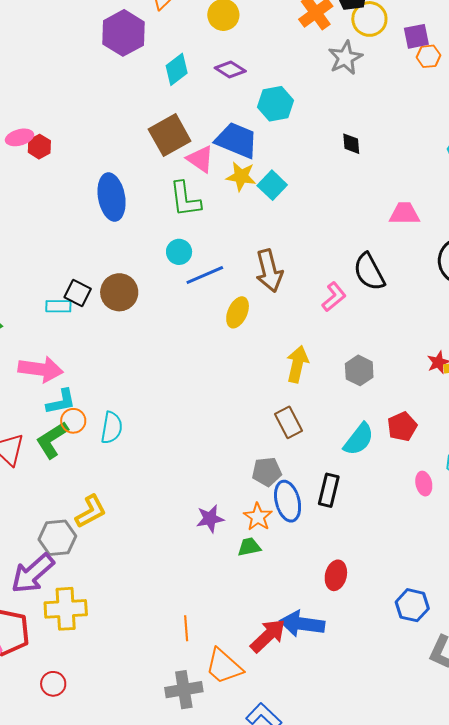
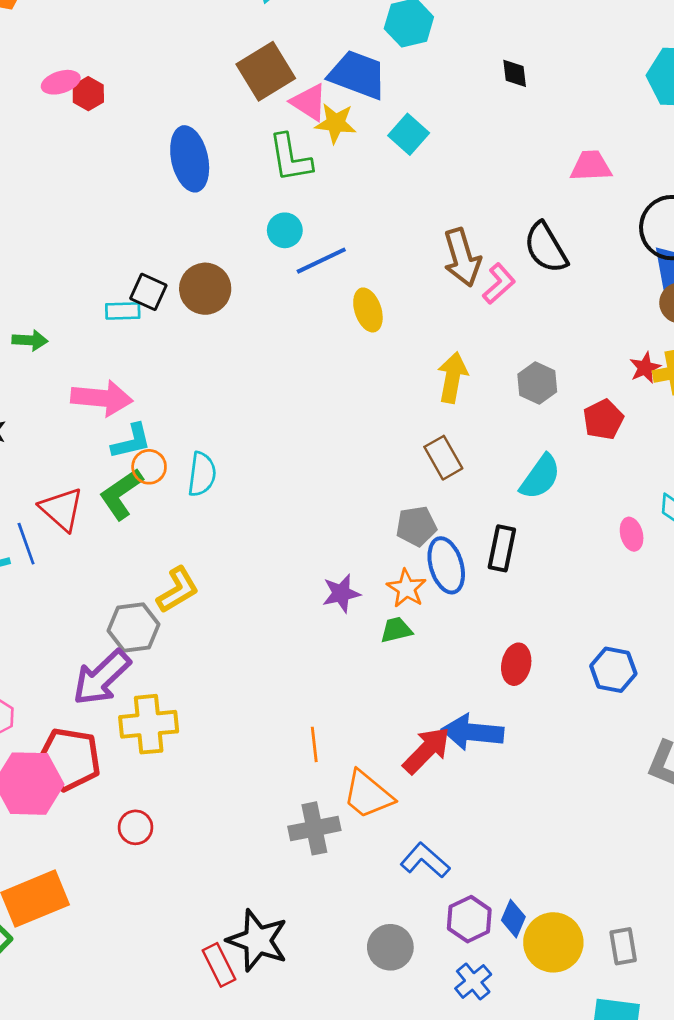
yellow star: (241, 176) -> (336, 123), moved
brown arrow: (269, 271) -> (462, 257), moved
yellow ellipse: (238, 312) -> (368, 310), turned -40
red pentagon: (402, 427) -> (603, 419), moved
blue hexagon: (412, 605) -> (613, 670), moved

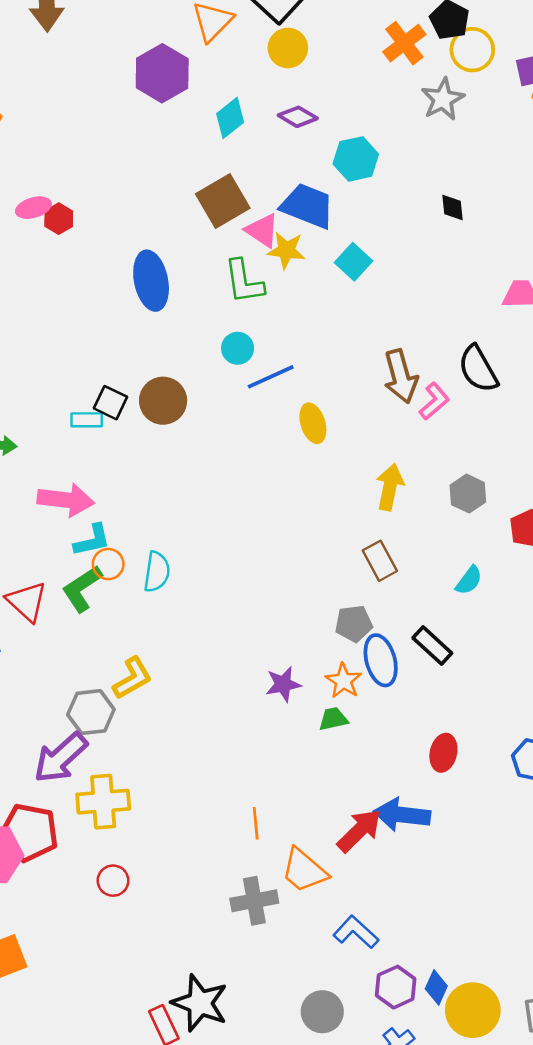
cyan semicircle: (540, 477) -> (469, 580), size x0.7
black rectangle: (502, 548) -> (432, 646), turned -60
red circle: (136, 827) -> (113, 881), moved

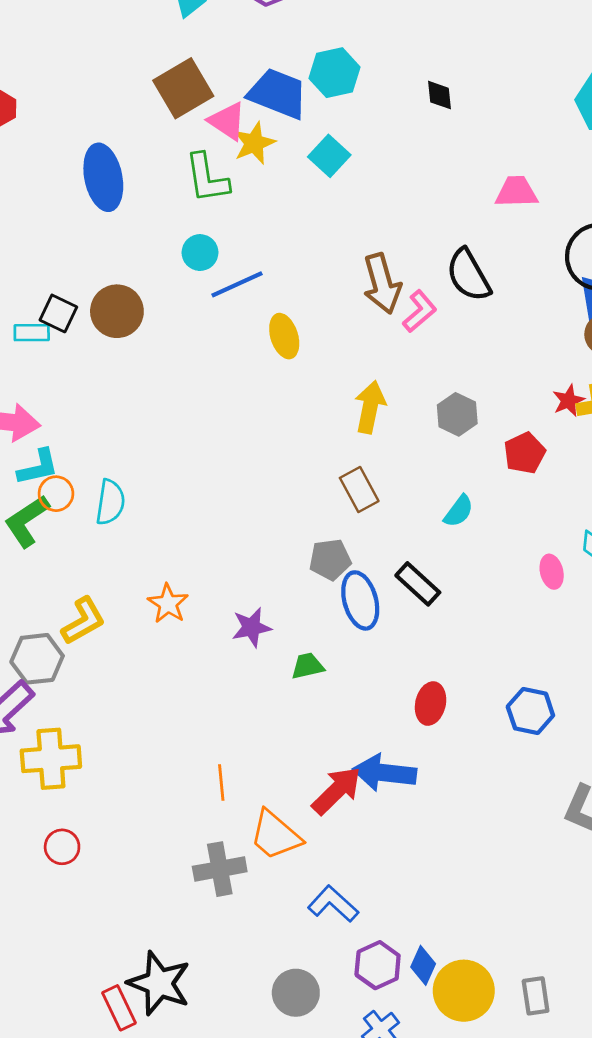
cyan hexagon: (356, 159) -> (335, 73), moved
yellow star: (286, 250) -> (254, 143), turned -30
orange star: (343, 681) -> (168, 604), moved

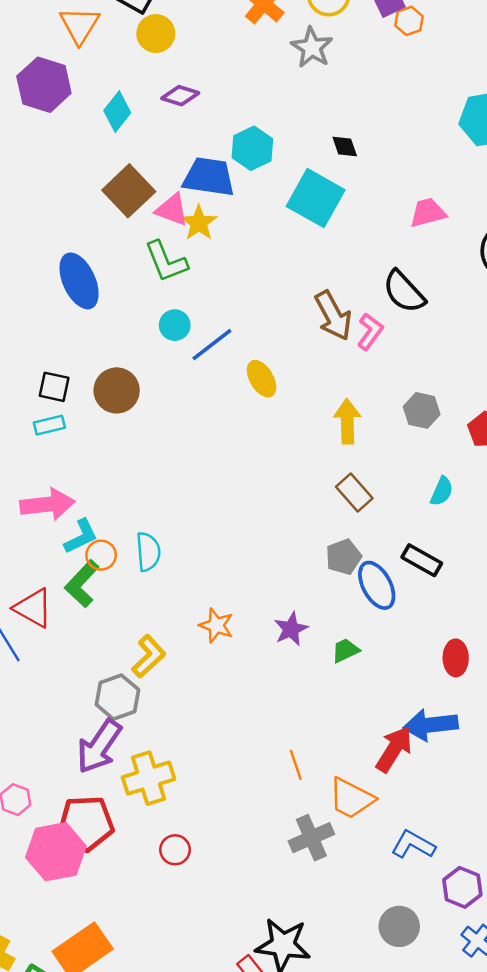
cyan square: (329, 156) -> (316, 198), moved, size x1.6
black square: (58, 313) -> (54, 387), moved

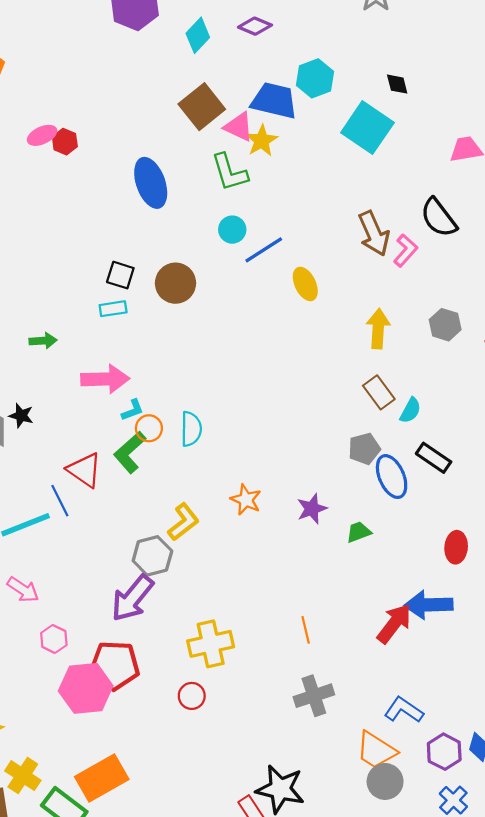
cyan semicircle: (442, 491) -> (410, 410), moved
cyan L-shape: (81, 536) -> (133, 410), size x0.7
yellow cross: (149, 778) -> (211, 644), moved
orange trapezoid: (351, 798) -> (376, 750), moved

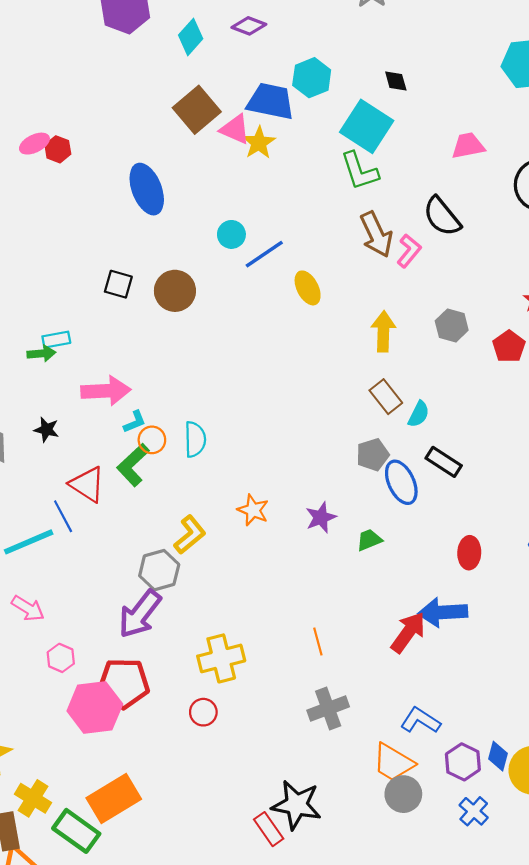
green L-shape: (229, 172) -> (359, 171), moved
cyan rectangle: (113, 309) -> (56, 340), moved
black star: (21, 416) -> (46, 430), moved

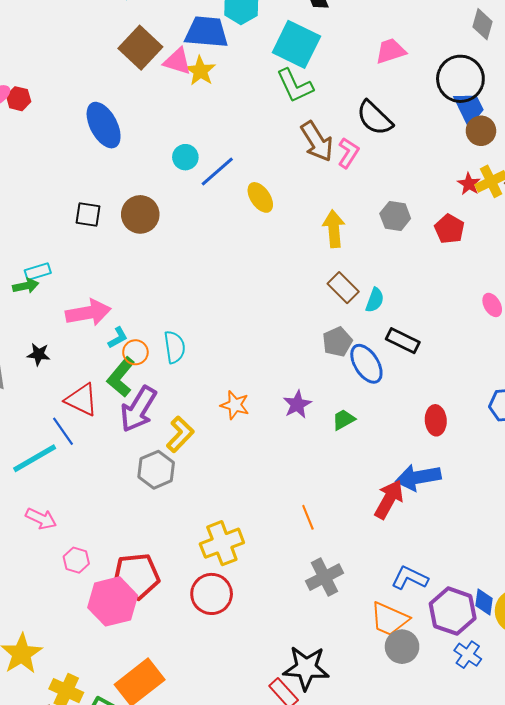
purple arrow: (140, 614) -> (138, 409), moved
red circle: (203, 712) -> (212, 594), size x1.6
purple hexagon: (463, 762) -> (453, 611), size x1.4

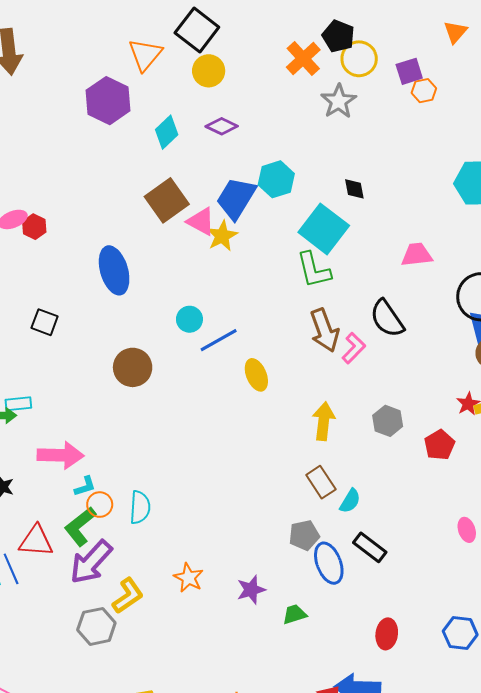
blue trapezoid: (206, 32) -> (236, 198), turned -75
black square: (88, 215) -> (45, 322), moved
red triangle: (82, 400) -> (36, 541), turned -33

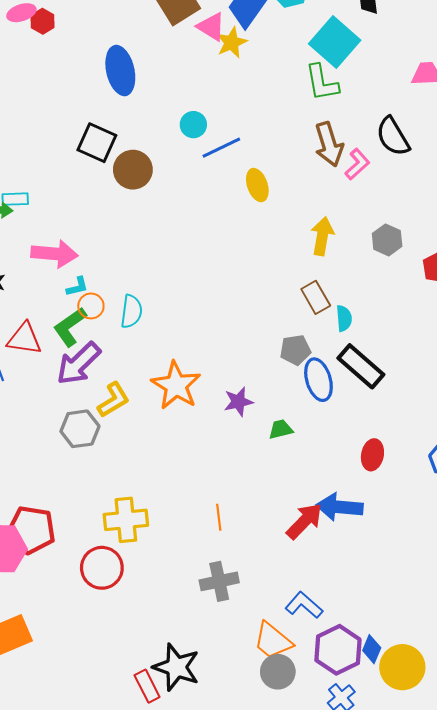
black square: (45, 322) -> (97, 143), moved, size x1.4
cyan semicircle: (350, 501) -> (344, 318), turned -40
black rectangle: (370, 547) -> (361, 366), size x1.4
orange star: (189, 578) -> (176, 385), size x1.6

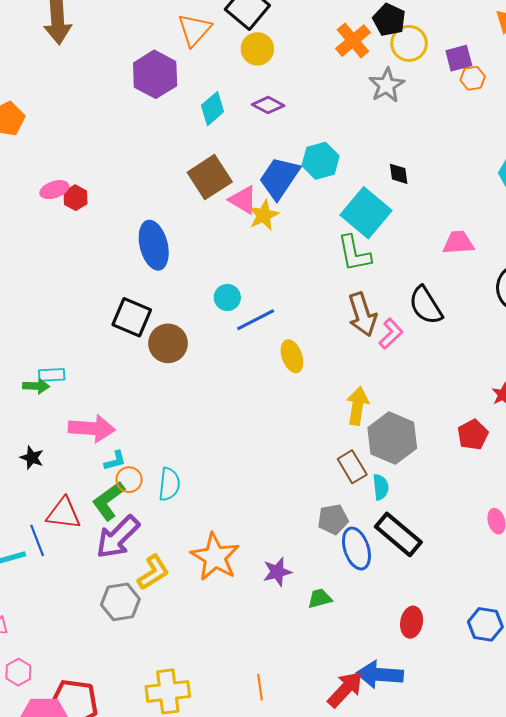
gray hexagon: (387, 240) -> (392, 438), moved, size x1.6

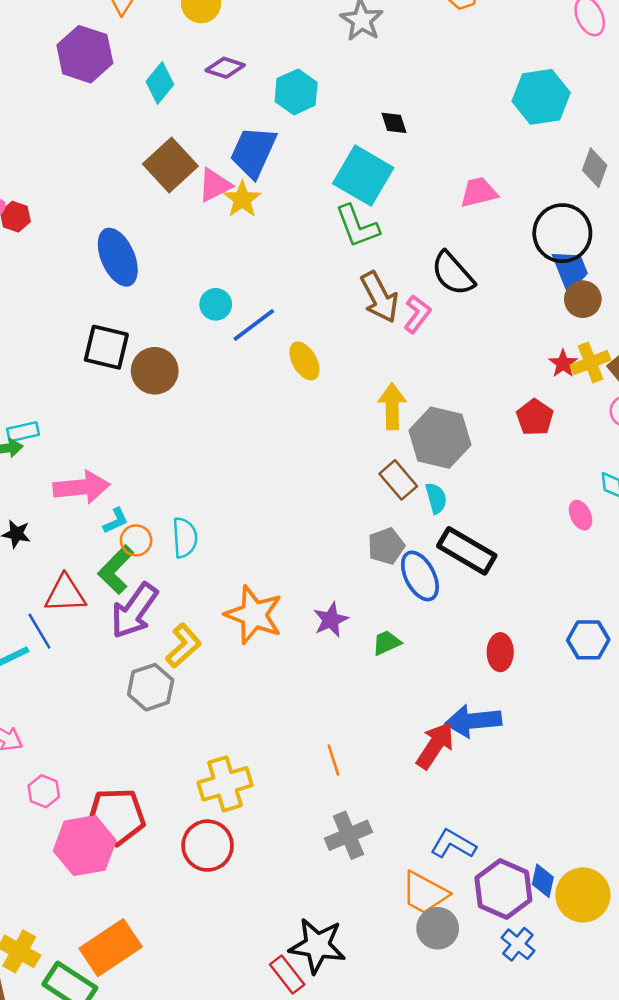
cyan hexagon: (321, 161) -> (296, 92), moved
pink triangle: (243, 200) -> (215, 185), turned -48

